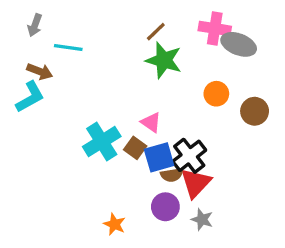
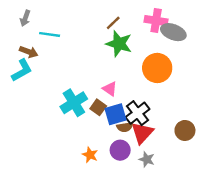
orange circle: (216, 94) -> (157, 68), size x1.6
brown circle: (255, 111) -> (185, 130), moved
orange star: (114, 224) -> (90, 155), moved

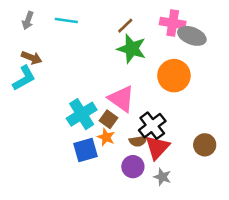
cyan line: (50, 34) -> (66, 21), moved
pink triangle: (110, 89) -> (121, 99), size x1.6
blue square: (116, 114) -> (86, 150), moved
orange star: (90, 155) -> (106, 137), moved

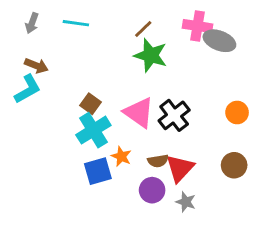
orange circle: (174, 76) -> (237, 113), moved, size x0.6
brown square: (109, 119) -> (91, 104), moved
black cross: (152, 126) -> (174, 115), moved

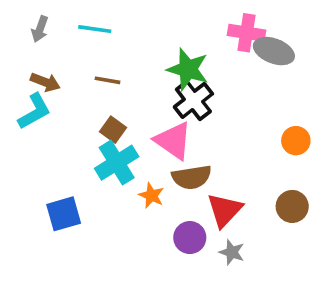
brown line: (143, 29) -> (108, 80), moved, turned 54
black cross: (174, 115) -> (193, 100), moved
brown semicircle: (158, 161) -> (192, 177), moved, size x1.5
blue square: (98, 171) -> (64, 214), moved

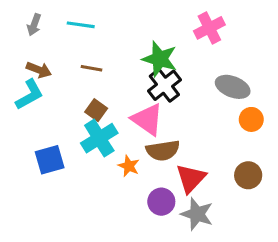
pink cross: (246, 33) -> (209, 28), turned -36
gray ellipse: (274, 51) -> (233, 87), moved
blue square: (64, 214) -> (50, 160), moved
gray star: (232, 252) -> (197, 214), size x1.5

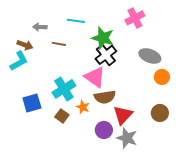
gray arrow: (34, 25) -> (40, 27), moved, turned 72
cyan line: (81, 25) -> (76, 21), moved
brown square: (96, 110) -> (62, 116), moved

